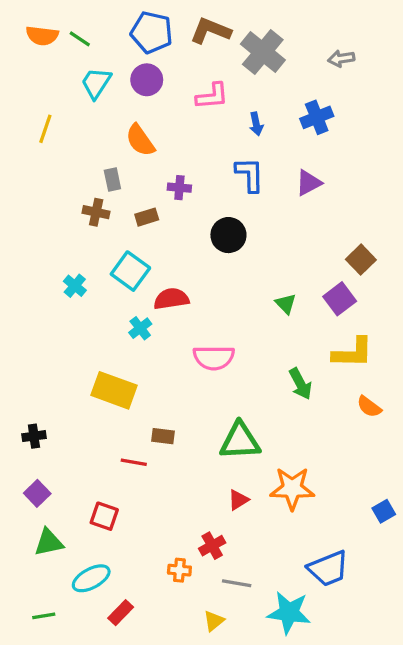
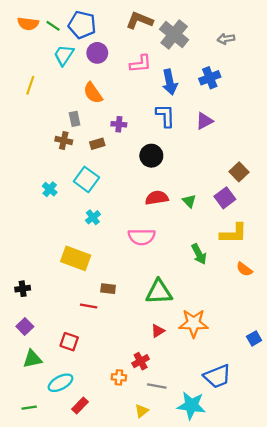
blue pentagon: (152, 32) -> (82, 25), moved
blue arrow: (256, 124) -> (170, 82), size x1.6
red semicircle: (171, 299) -> (157, 198), moved

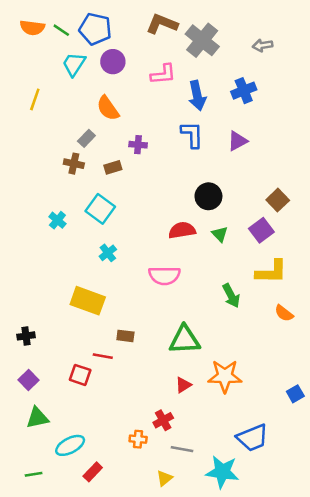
gray rectangle: (75, 119) -> (86, 138), turned 56
black circle: (151, 156) -> (208, 196), moved
red square: (69, 342) -> (80, 375), moved

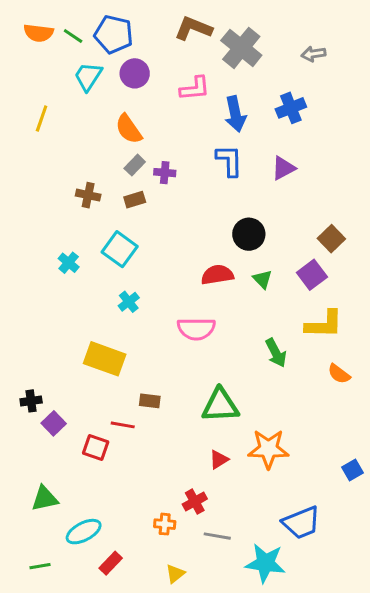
gray rectangle: (86, 138) -> (135, 165), moved
purple square: (29, 380) -> (54, 423), moved
yellow triangle: (164, 478) -> (175, 574), moved

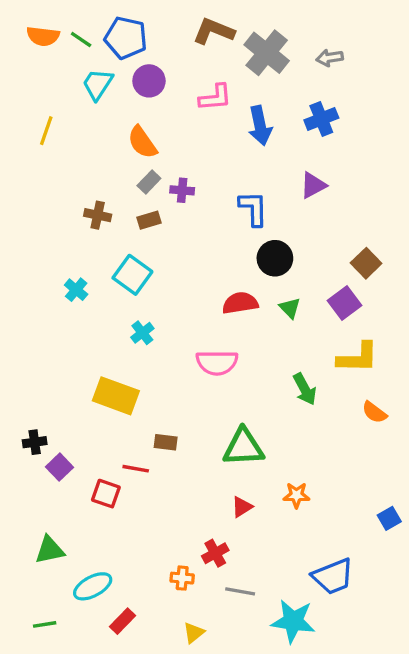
gray arrow: (313, 54) -> (330, 58), moved
blue L-shape: (229, 161) -> (253, 209), moved
orange star: (268, 449) -> (296, 495), size x0.6

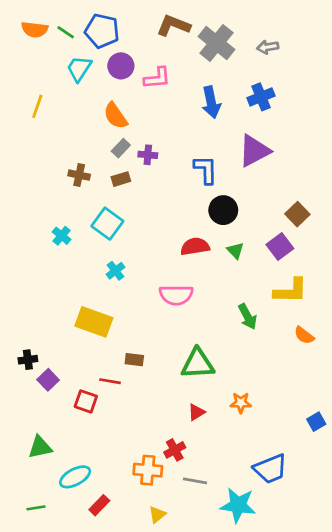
pink L-shape: (215, 97) -> (157, 78), moved
purple triangle: (313, 185) -> (254, 151), size x1.5
orange cross: (182, 578) -> (148, 470), size x1.5

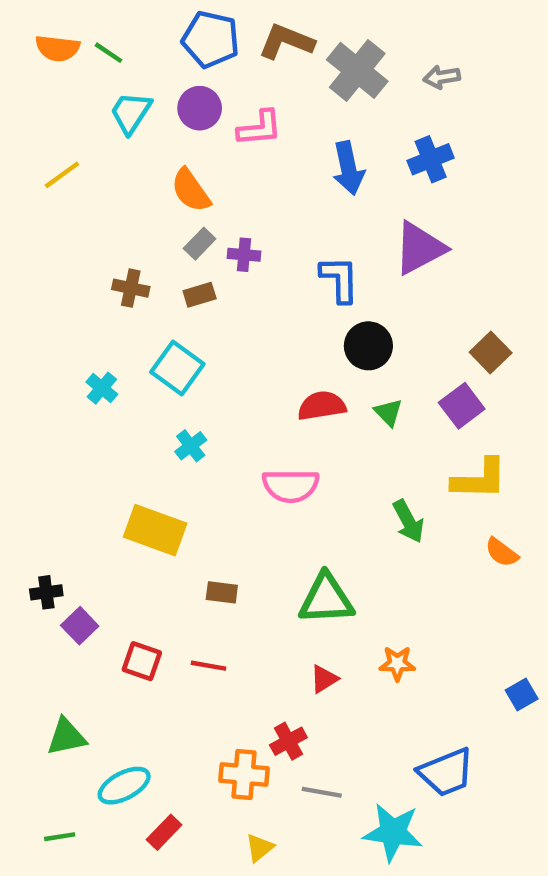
blue pentagon: (102, 31) -> (211, 39), moved
yellow line: (37, 106) -> (62, 175), turned 35
red line: (110, 381) -> (208, 666), moved

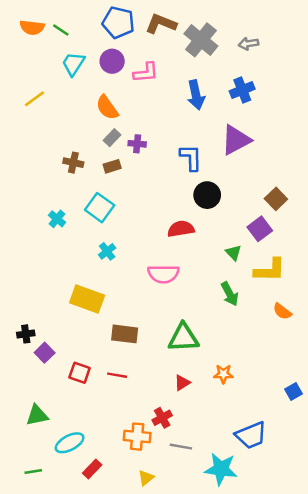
green triangle: (388, 412) -> (233, 253), moved
brown rectangle: (222, 592) -> (125, 334), size x1.5

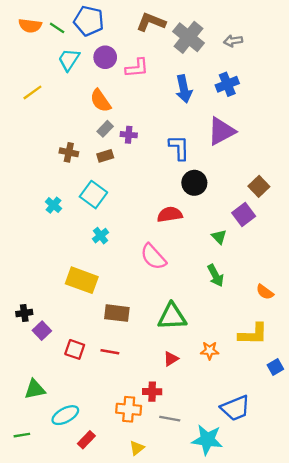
blue pentagon: (118, 22) -> (89, 21), moved
yellow L-shape: (270, 270) -> (253, 334), moved
pink semicircle: (163, 274) -> (153, 257), turned 48
red cross: (162, 418) -> (152, 392), turned 30
green line: (33, 472) -> (22, 435), moved

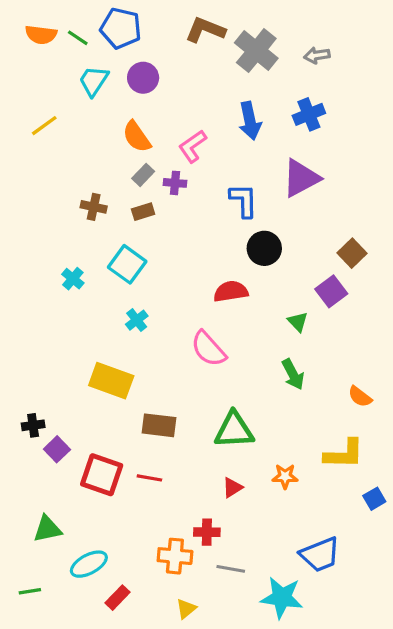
pink L-shape: (137, 68) -> (193, 146), moved, turned 150
red square: (75, 349) -> (102, 475), size x1.5

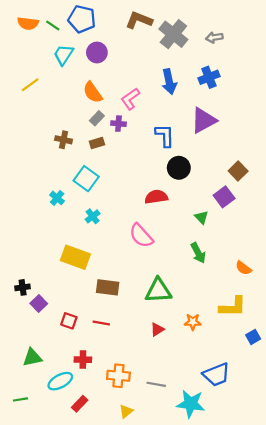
cyan cross: (73, 279) -> (57, 198), moved
red square: (102, 475) -> (69, 321), size x0.6
red cross: (207, 532) -> (83, 360), moved

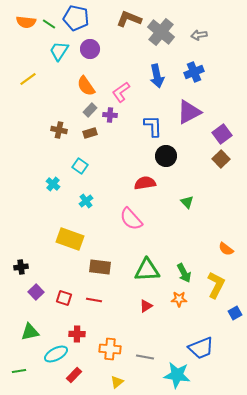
cyan square: (86, 179) -> (80, 166), size x0.7
purple square: (224, 197) -> (222, 134), moved
green arrow: (198, 253) -> (184, 273), moved
purple square: (39, 304) -> (36, 292), moved
yellow L-shape: (233, 307) -> (216, 285), turned -64

